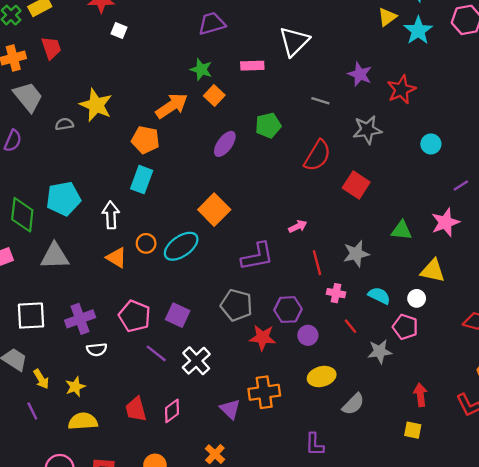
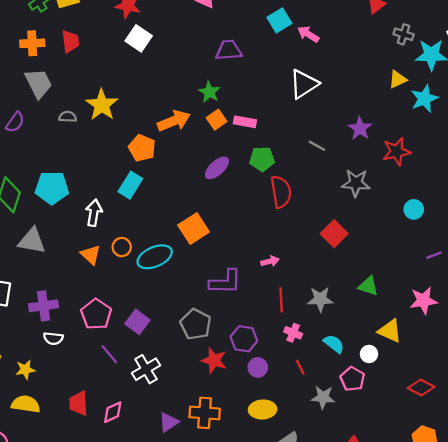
white square: (119, 31) -> (139, 38), size x1.6
pink rectangle: (252, 66) -> (245, 122), moved
red semicircle: (317, 156) -> (281, 192), moved, turned -52
pink star: (445, 222) -> (423, 301), moved
purple triangle: (230, 409) -> (169, 422), turned 30

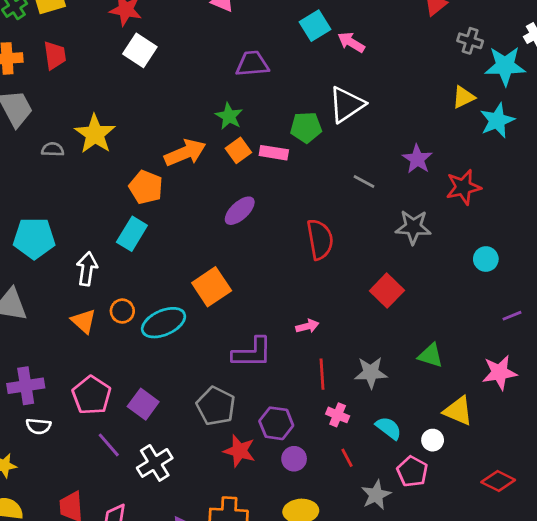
green pentagon: (262, 159) -> (306, 127), moved
gray star: (323, 397) -> (376, 495), turned -30

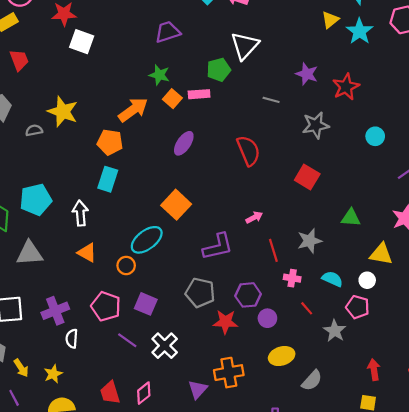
orange circle: (122, 311) -> (126, 265), moved
white semicircle: (38, 426) -> (72, 339), turned 102

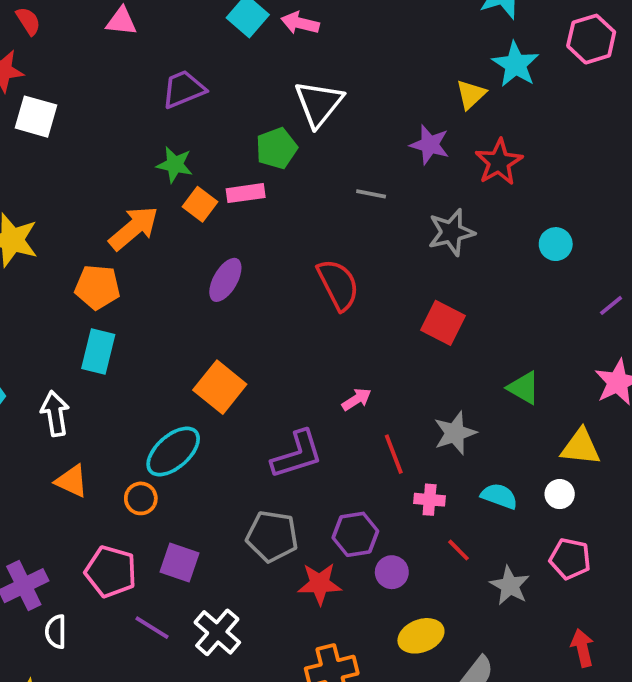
yellow triangle: (330, 20) -> (471, 94), moved
green triangle: (351, 218) -> (524, 388), turned 30
pink pentagon: (358, 307) -> (570, 559), moved

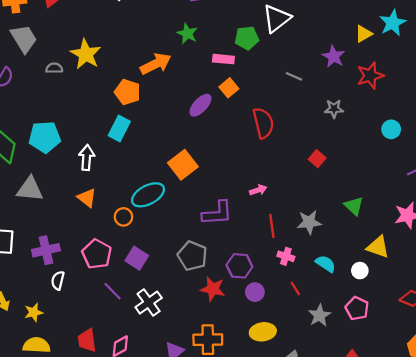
orange square: (200, 204) -> (229, 88), moved
gray star: (451, 232) -> (334, 109), size x0.7
red square: (443, 323) -> (317, 159), size x0.7

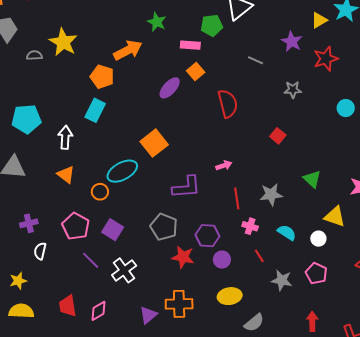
purple cross: (46, 250) -> (29, 223), size x0.7
gray star: (319, 315) -> (282, 280), turned -30

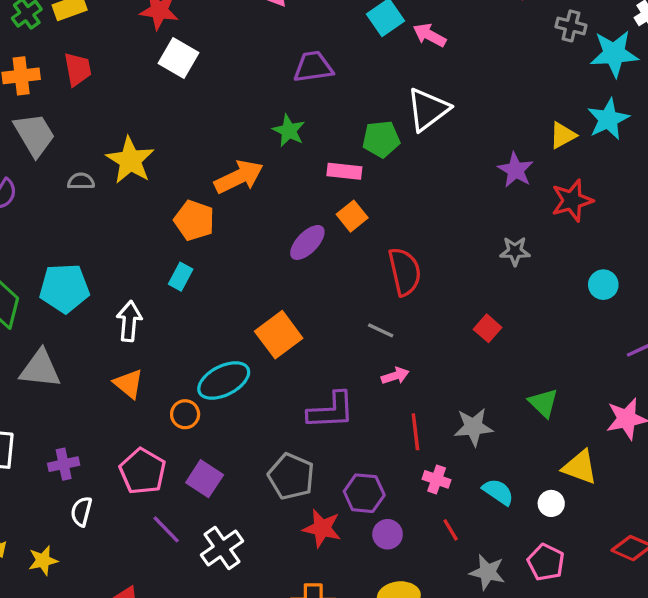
gray line: (256, 60) -> (381, 330), moved
cyan rectangle: (95, 110) -> (181, 277), size x0.7

